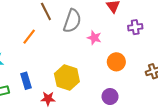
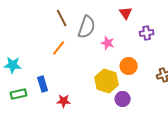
orange line: (29, 37) -> (59, 48), moved
yellow hexagon: (67, 78) -> (107, 81), moved

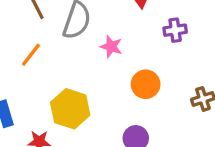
yellow hexagon: (107, 81) -> (70, 109), moved

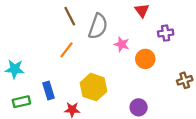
orange circle: (146, 84) -> (145, 59), moved

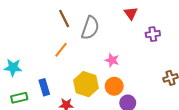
pink star: (122, 44) -> (112, 60), moved
orange circle: (145, 59) -> (114, 86), moved

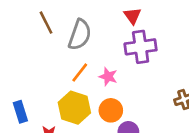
purple cross: (153, 34) -> (141, 47), moved, size x1.6
orange line: (61, 50) -> (80, 73), moved

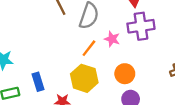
pink star: (108, 77) -> (112, 39), moved
orange circle: (111, 110) -> (125, 74), moved

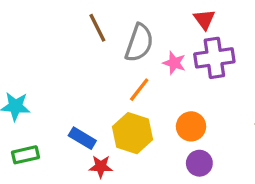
pink star: (112, 39) -> (174, 63), moved
blue rectangle: (38, 82) -> (82, 138), moved, turned -42

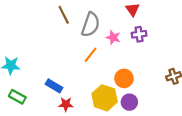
purple cross: (214, 58) -> (139, 34), size x0.6
yellow hexagon: (132, 133) -> (105, 98), moved
green rectangle: (26, 155) -> (17, 97), turned 42

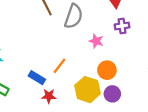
pink star: (113, 37) -> (96, 41), moved
orange line: (91, 55) -> (60, 66), moved

